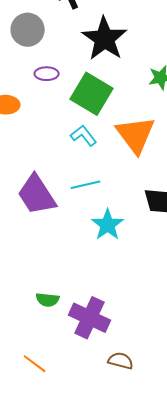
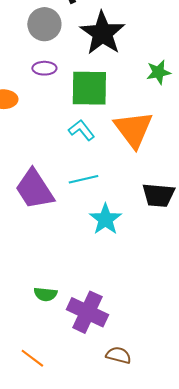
gray circle: (28, 30) -> (44, 24), moved
green square: (92, 94) -> (89, 88), turned -30

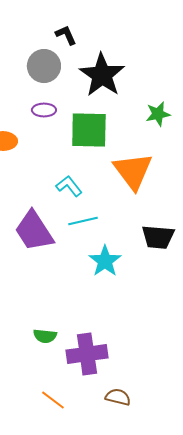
cyan L-shape: (81, 130) -> (69, 186), moved
purple cross: (87, 312) -> (87, 354), turned -33
orange line: (32, 358) -> (53, 400), moved

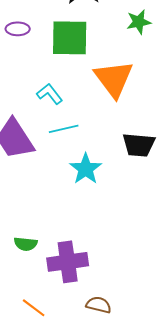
purple ellipse: (44, 110) -> (18, 29), moved

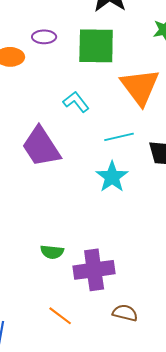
cyan line: (64, 129) -> (119, 137), moved

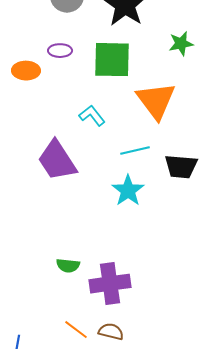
brown semicircle: (125, 313) -> (111, 332), moved

